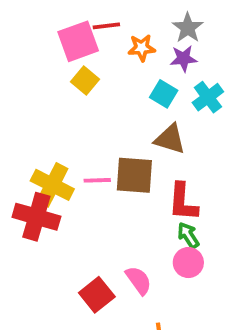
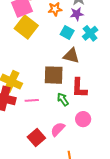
yellow square: (85, 81) -> (26, 27), size x1.6
pink line: (97, 180) -> (32, 100), moved
green arrow: (188, 235) -> (63, 99), moved
pink semicircle: (139, 280) -> (58, 129), turned -98

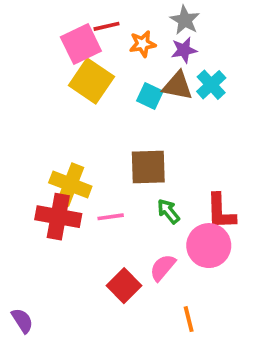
cyan square: (67, 33) -> (150, 96), moved
brown triangle: (71, 56) -> (178, 86), moved
red L-shape: (79, 88) -> (221, 212), moved
pink circle: (83, 119) -> (209, 246), size x1.5

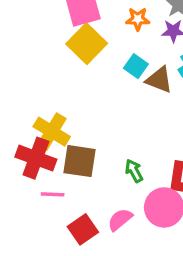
brown triangle: (178, 86) -> (159, 80), moved
brown square: (148, 167) -> (79, 161), moved
pink line: (111, 217) -> (53, 194), moved

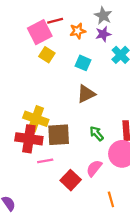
yellow square: (87, 44) -> (47, 55), size x0.6
brown triangle: (159, 80) -> (86, 94), moved, turned -36

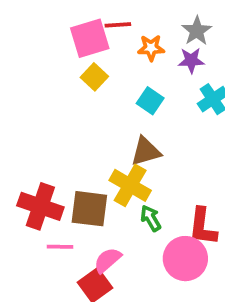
yellow cross: (36, 119) -> (130, 185), moved
pink semicircle: (94, 168) -> (108, 260), moved

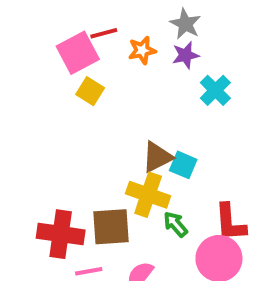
cyan square: (150, 101) -> (183, 165), moved

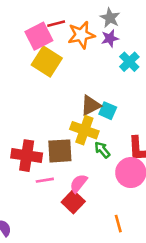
orange star: (142, 50) -> (81, 35), size x1.5
yellow square: (90, 91) -> (47, 61), size x1.6

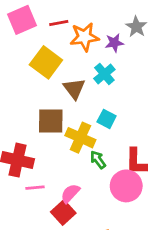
gray star: (110, 18) -> (136, 27), moved
pink square: (39, 36) -> (22, 20), moved
cyan cross: (129, 62) -> (104, 74), moved
brown triangle: (91, 105) -> (74, 89), moved, turned -45
brown square: (60, 151) -> (51, 121), moved

